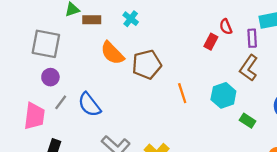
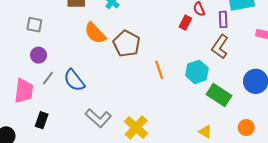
gray square: (46, 44) -> (34, 25), size x0.6
brown pentagon: (147, 65) -> (127, 44), turned -30
green rectangle: (248, 121) -> (219, 95), size x1.6

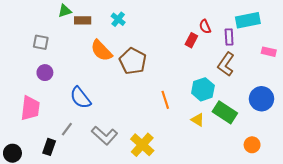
orange line: (159, 70) -> (165, 100), moved
gray line: (48, 78) -> (67, 129), moved
black rectangle: (42, 120) -> (49, 147), moved
yellow triangle: (205, 132) -> (198, 120), moved

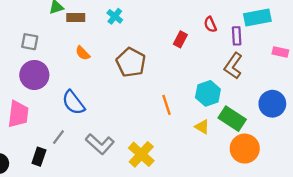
red rectangle: (191, 40) -> (180, 39), moved
orange semicircle: (101, 51) -> (83, 53), moved, size x0.6
purple circle: (45, 73) -> (34, 75), size x1.6
orange circle: (252, 145) -> (245, 149), moved, size x1.6

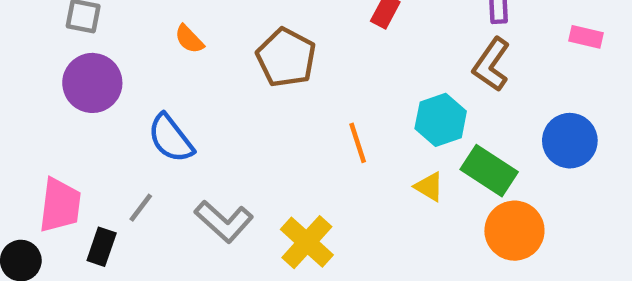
pink trapezoid: (18, 114) -> (60, 205), moved

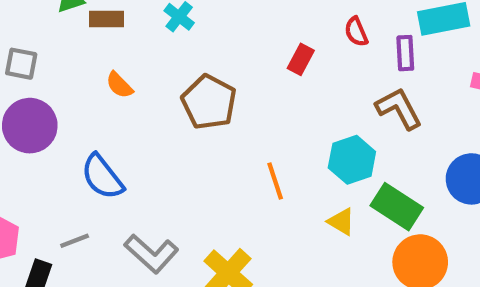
brown L-shape: (491, 65) -> (399, 109), turned 117
gray line: (141, 208) -> (75, 241), turned 32

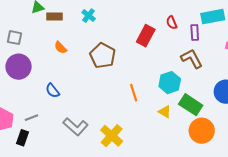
red rectangle: (301, 59) -> (146, 36), size x1.5
blue semicircle: (102, 177) -> (53, 91), size x0.7
gray line: (75, 241) -> (32, 118), moved

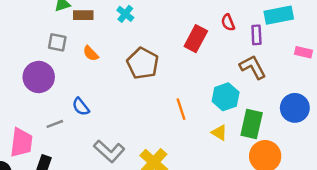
gray square: (14, 38) -> (57, 42), moved
green rectangle: (191, 105) -> (252, 124), turned 70
gray line: (32, 118) -> (55, 124), moved

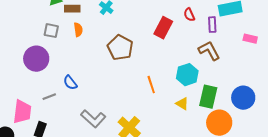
orange semicircle: (91, 53) -> (78, 30), moved, turned -144
blue circle: (295, 108) -> (243, 98), moved

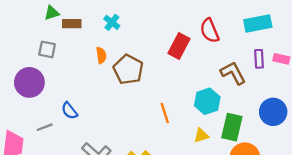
red semicircle: (189, 15) -> (210, 31), size x1.5
purple rectangle: (212, 25) -> (259, 59), moved
orange semicircle: (78, 30) -> (101, 55), moved
blue circle: (243, 98) -> (273, 112), moved
yellow triangle: (182, 104) -> (201, 135), turned -48

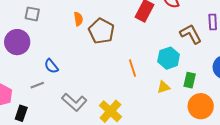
gray line: (45, 127) -> (37, 85), moved
green rectangle: (232, 127) -> (190, 80), size x0.7

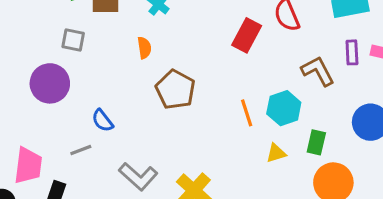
brown pentagon: (101, 31) -> (175, 90), moved
orange line: (132, 68) -> (247, 113), moved

